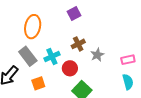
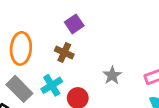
brown cross: (78, 44) -> (64, 53), moved, turned -32

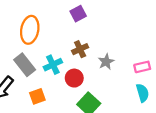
brown cross: (64, 53) -> (80, 49), moved, turned 35

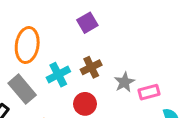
cyan cross: (53, 65) -> (58, 75), moved
pink rectangle: (142, 67) -> (149, 92), moved

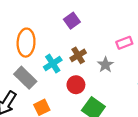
pink rectangle: (149, 92) -> (124, 43), moved

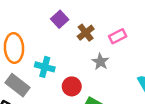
brown cross: (78, 55) -> (86, 33), moved
cyan cross: (53, 64) -> (45, 67), turned -36

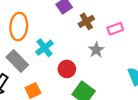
cyan cross: (45, 67) -> (45, 48), turned 30

